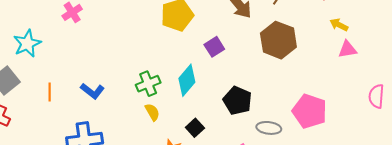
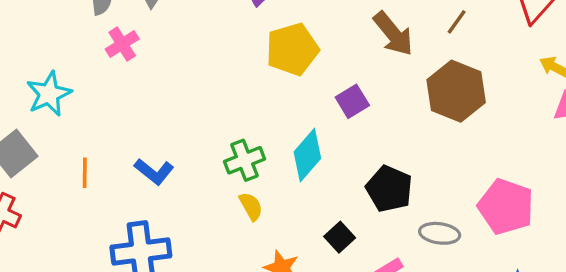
black square: (195, 128) -> (340, 237), moved

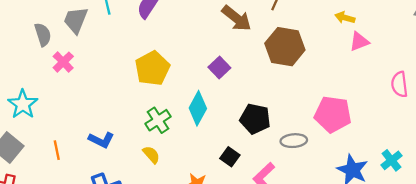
yellow pentagon: (292, 49) -> (152, 68), moved
yellow semicircle: (251, 206) -> (151, 155), moved

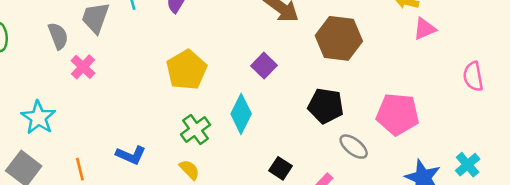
black pentagon: (255, 119) -> (326, 106), moved
gray ellipse: (294, 141) -> (354, 147), turned 45

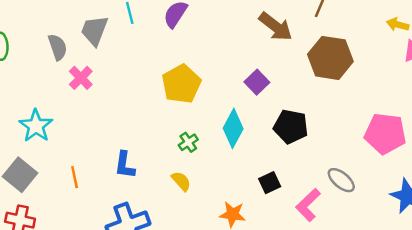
black pentagon: (326, 106) -> (291, 127), moved
green cross: (196, 130) -> (188, 142), size x0.7
gray ellipse: (354, 147) -> (341, 180), moved
blue L-shape: (131, 155) -> (125, 165), turned 72
black square: (280, 168) -> (270, 183), turned 30

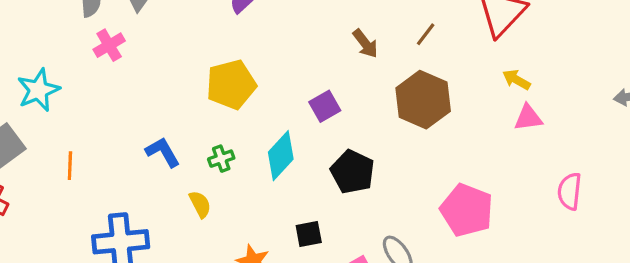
brown arrow: (276, 27) -> (365, 44), size x0.7
blue L-shape: (125, 165) -> (163, 152), moved, turned 128

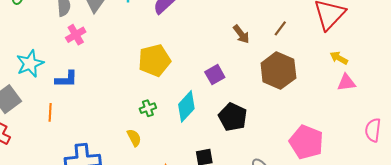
blue L-shape: (163, 152) -> (66, 79), moved, turned 120

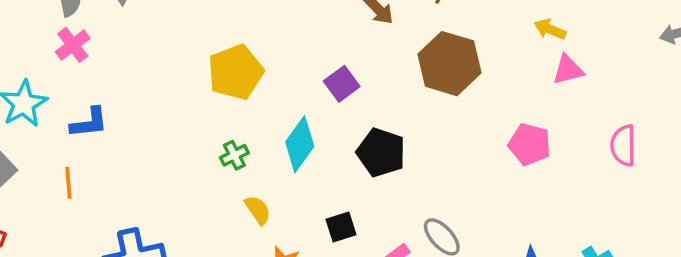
pink cross: (76, 35) -> (73, 45), moved
yellow semicircle: (134, 138) -> (258, 210), moved
pink pentagon: (306, 142) -> (530, 144), moved, size x0.7

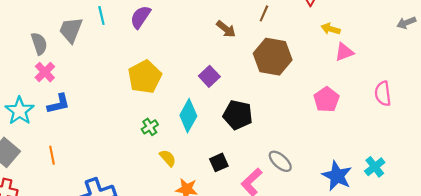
blue L-shape: (89, 123) -> (59, 104), moved
pink pentagon: (530, 144) -> (326, 99), turned 30

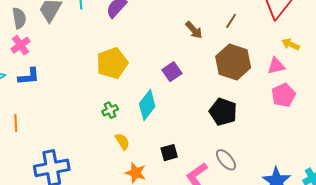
pink triangle: (344, 52) -> (276, 66), moved
pink pentagon: (326, 99) -> (283, 95), moved
black pentagon: (238, 115) -> (223, 112), moved

